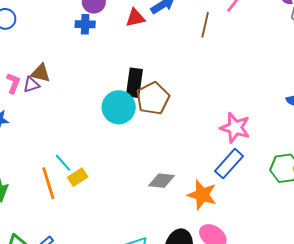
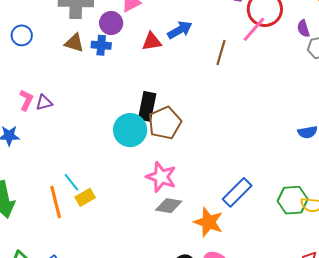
brown triangle: (41, 73) -> (74, 43), moved
pink star: (235, 128) -> (161, 177), moved

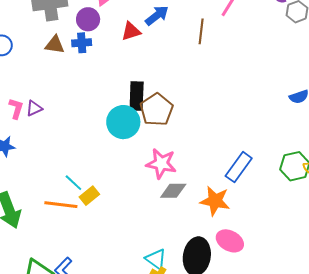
orange line: (56, 202) -> (61, 205), turned -60

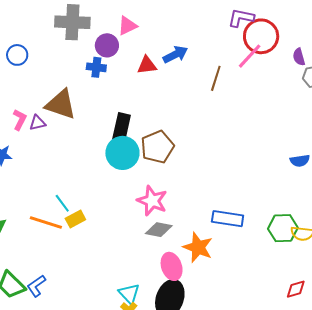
brown triangle: (55, 45) -> (61, 104), moved, size x1.6
black rectangle: (137, 96) -> (121, 128), moved
blue rectangle: (239, 167) -> (228, 219), turned 52
pink ellipse: (230, 241) -> (172, 266), moved, turned 32

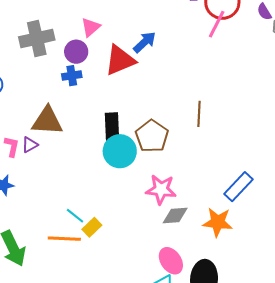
red triangle: (147, 65) -> (120, 60), size x1.6
brown line: (216, 78) -> (199, 114), moved
blue rectangle: (228, 219) -> (238, 187), turned -40
pink ellipse: (172, 266) -> (171, 261), moved

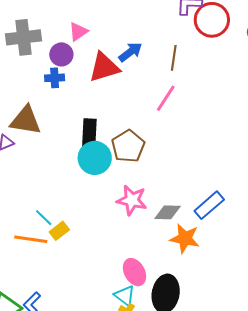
pink line: (217, 24) -> (166, 98), moved
brown line: (199, 114) -> (174, 58), moved
gray diamond: (175, 216) -> (168, 212), moved

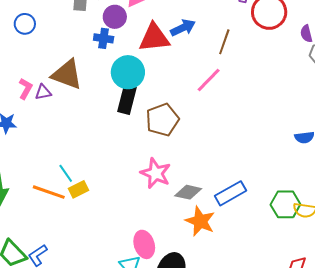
cyan circle: (95, 158) -> (128, 72), moved

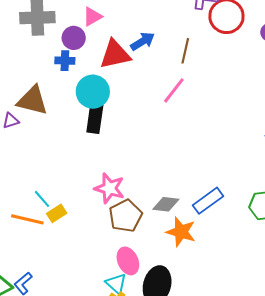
brown pentagon: (162, 120) -> (125, 216), moved
pink star: (156, 173) -> (109, 188), moved

